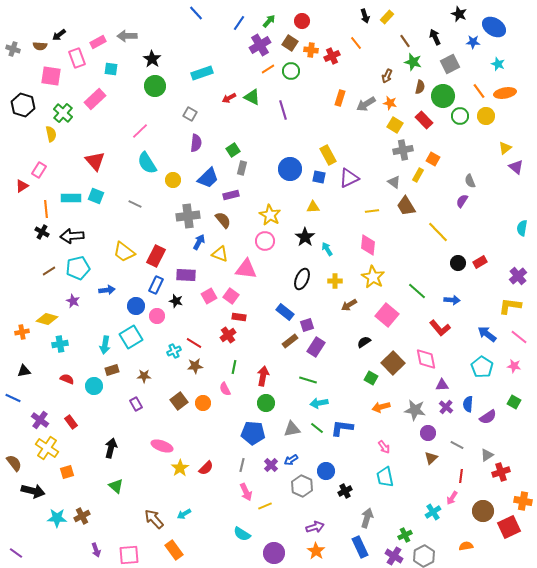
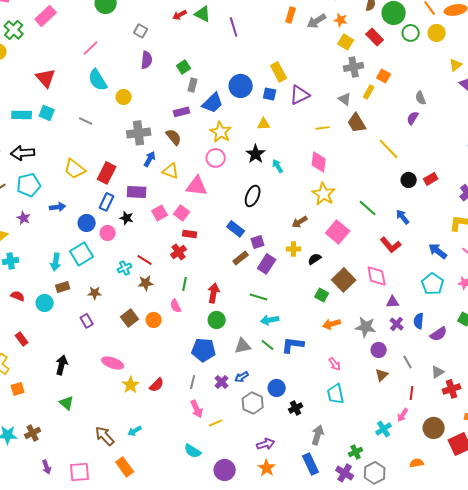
blue trapezoid: (208, 178) -> (213, 103), moved
yellow cross: (335, 281) -> (294, 249), moved
blue arrow: (452, 300) -> (403, 217), turned -133
gray line: (457, 445) -> (408, 362), turned 32

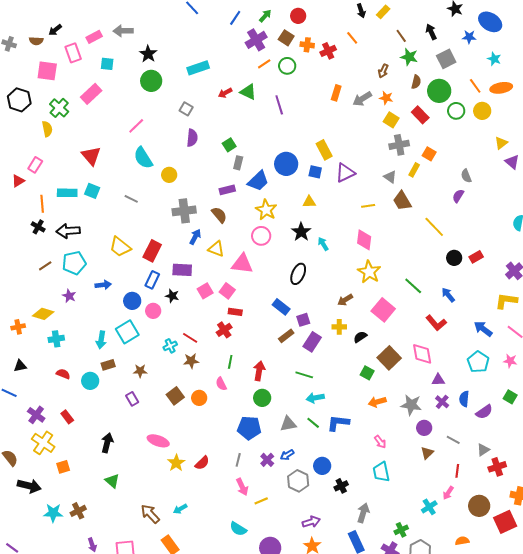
gray line: (408, 362) -> (453, 440), turned -32

